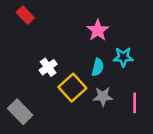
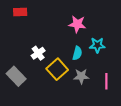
red rectangle: (25, 15) -> (20, 12), turned -48
pink star: (98, 30) -> (77, 24), turned -30
gray rectangle: (20, 112) -> (16, 76), moved

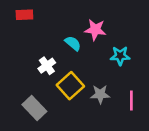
cyan semicircle: (77, 53) -> (73, 43), moved, turned -64
gray rectangle: (16, 76) -> (34, 108), moved

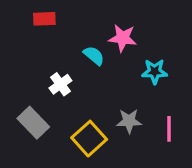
red rectangle: (24, 15) -> (44, 19), moved
yellow square: (70, 86) -> (89, 139), moved
gray rectangle: (34, 108) -> (33, 123), moved

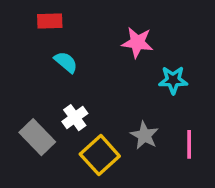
cyan semicircle: (94, 56) -> (66, 62), moved
white cross: (60, 84) -> (75, 118), moved
gray star: (129, 121) -> (144, 135), turned 30

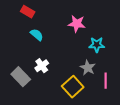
red rectangle: (50, 21) -> (28, 12), turned 32
gray star: (144, 135) -> (88, 68), moved
yellow square: (100, 155) -> (73, 87), moved

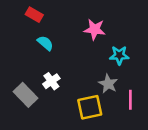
yellow square: (73, 87) -> (90, 107), turned 30

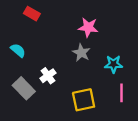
cyan semicircle: (45, 43) -> (18, 50), moved
cyan star: (119, 55) -> (114, 64), moved
gray star: (108, 84) -> (81, 53), moved

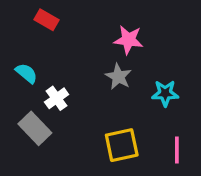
white cross: (48, 76) -> (57, 98), moved
pink line: (122, 93) -> (177, 150), moved

